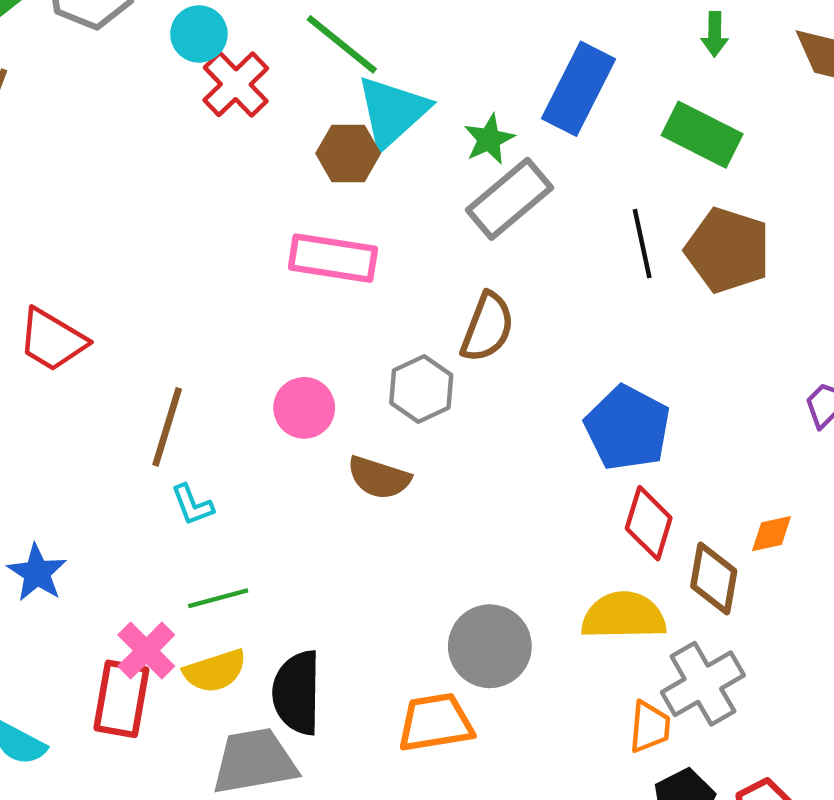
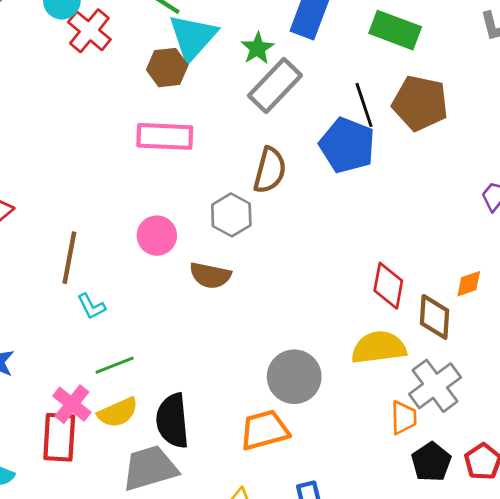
blue pentagon: (627, 428) -> (347, 145), moved

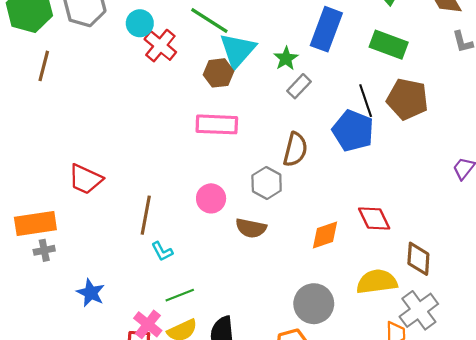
gray rectangle: (275, 85) -> (299, 86), size x0.6
orange diamond: (469, 284) -> (325, 235), moved, size x1.4
red diamond: (388, 286) -> (374, 218), moved, turned -36

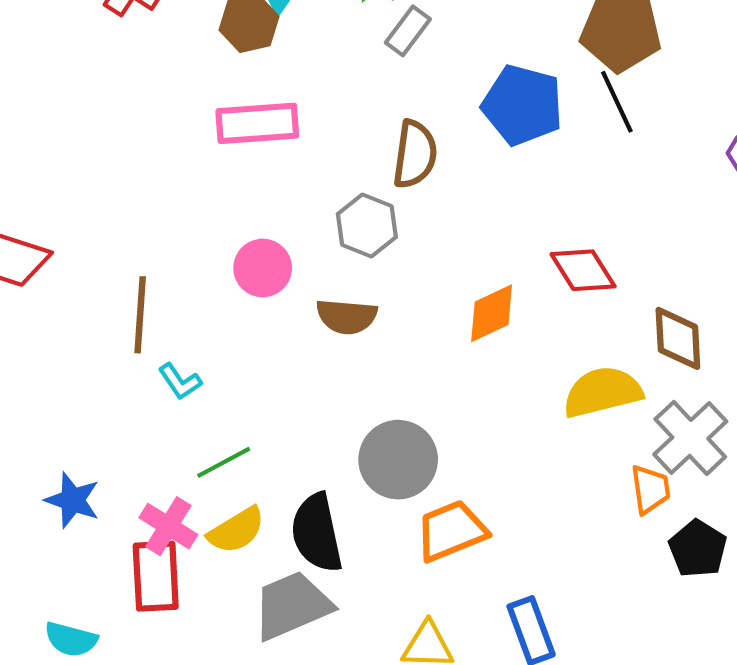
black line: (366, 101) -> (617, 102), moved
blue star: (91, 293) -> (73, 500), moved
gray circle: (314, 304) -> (398, 460), moved

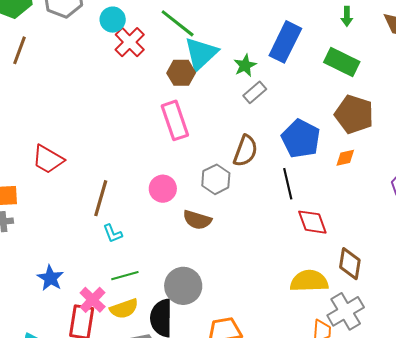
black line: (617, 102) -> (288, 184), moved
pink rectangle: (257, 123) -> (175, 120), turned 63
orange diamond: (492, 313) -> (345, 158), moved, size x0.7
gray circle: (398, 460) -> (183, 286), moved

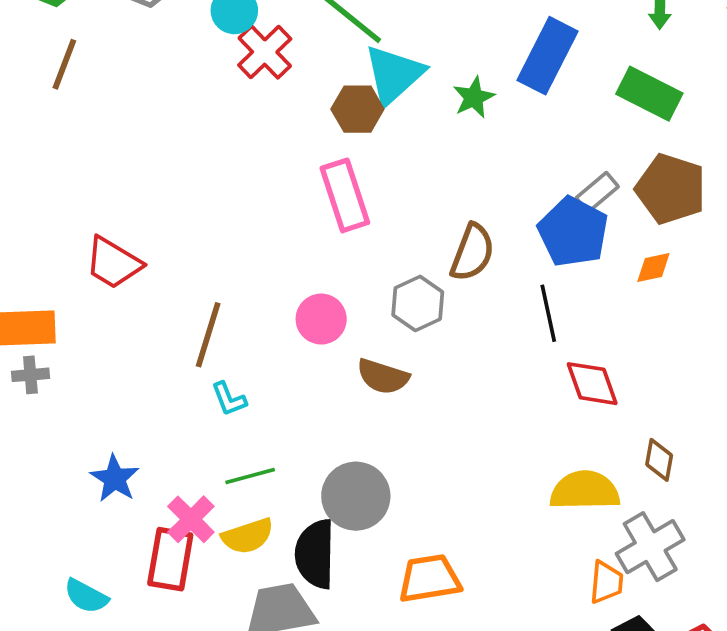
gray rectangle: (255, 92) -> (597, 192), moved
brown diamond: (350, 264) -> (659, 460), size x0.7

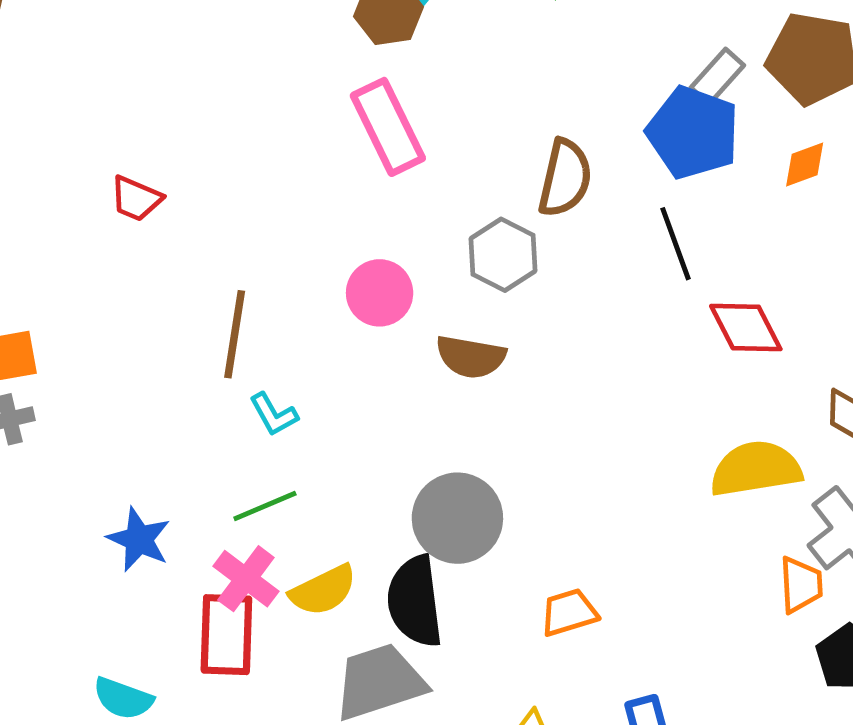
red trapezoid: (113, 263) -> (136, 199), moved, size x0.7
green line: (250, 476) -> (265, 506), moved
orange trapezoid: (429, 579) -> (569, 612), size x0.7

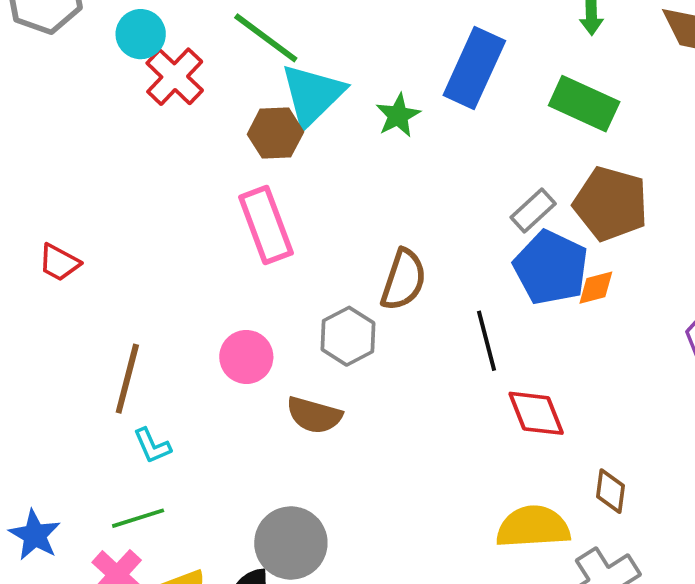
blue pentagon: (693, 133) -> (551, 268), moved

